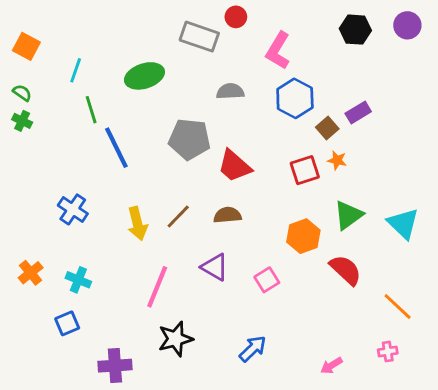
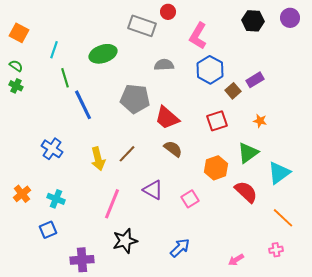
orange star: (337, 160) -> (260, 121), moved
brown semicircle: (227, 215) -> (173, 149), moved, turned 42
cyan triangle: (403, 224) -> (279, 173), moved, turned 40

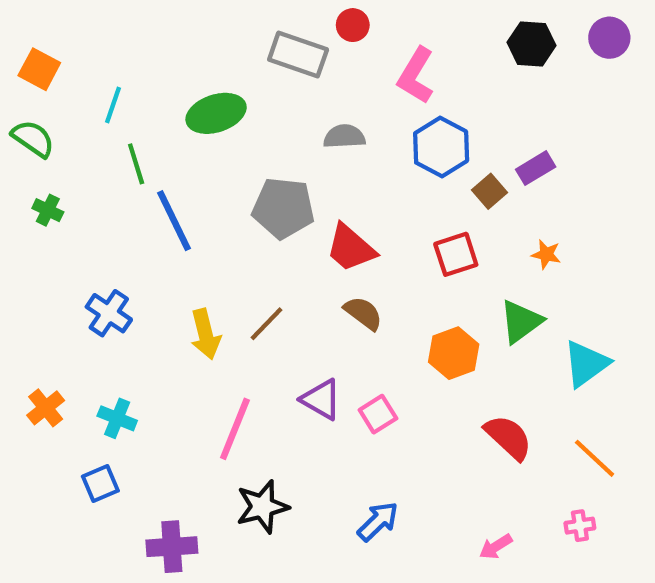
green semicircle: (16, 66) -> (33, 139), size x1.5
green cross: (16, 86) -> (48, 210), moved
red semicircle: (246, 192) -> (508, 437), moved
pink square: (190, 199) -> (378, 414), moved

